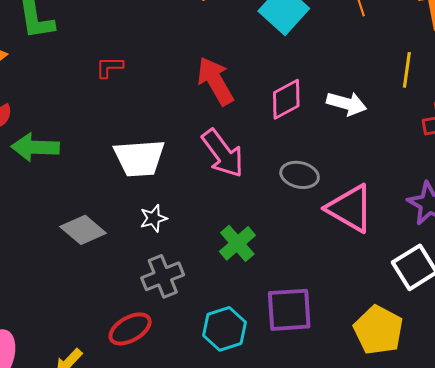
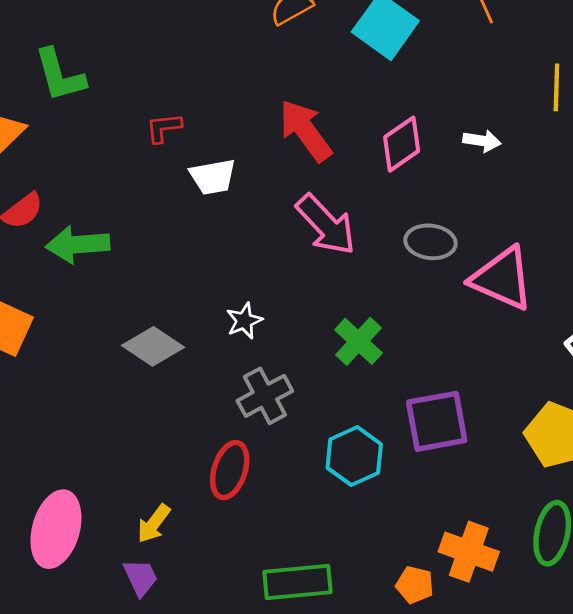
white arrow: (347, 104) -> (482, 141), size x0.7
white trapezoid: (139, 158) -> (213, 177), moved, size x0.7
red ellipse: (130, 329) -> (230, 470), turned -36

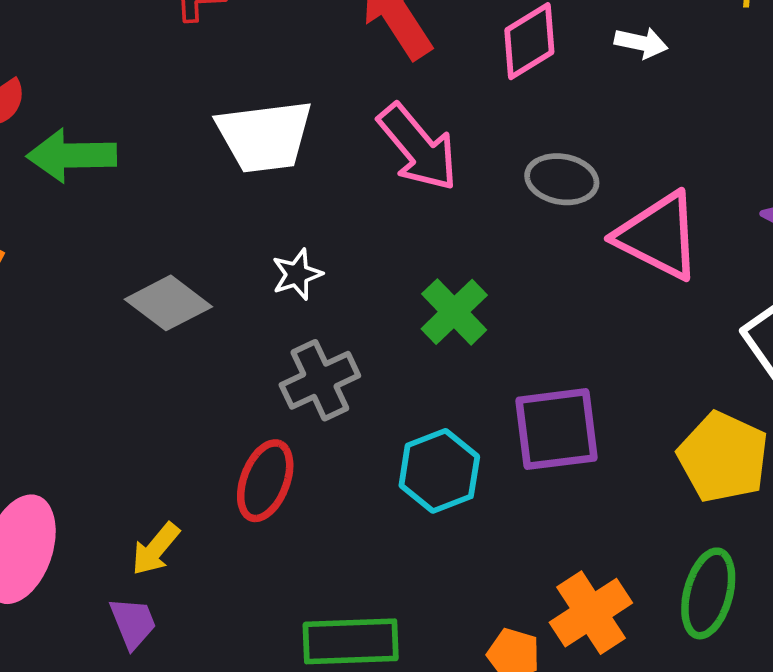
white trapezoid: (213, 177) -> (265, 136), moved, size x1.5
orange cross: (469, 552) -> (591, 613), turned 34

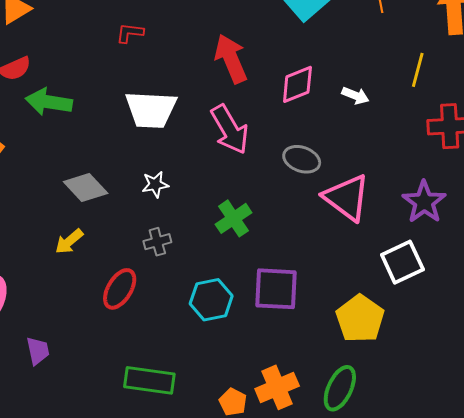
gray cross: (320, 380) -> (157, 242), size x0.7
yellow arrow: (156, 549) -> (69, 241), moved

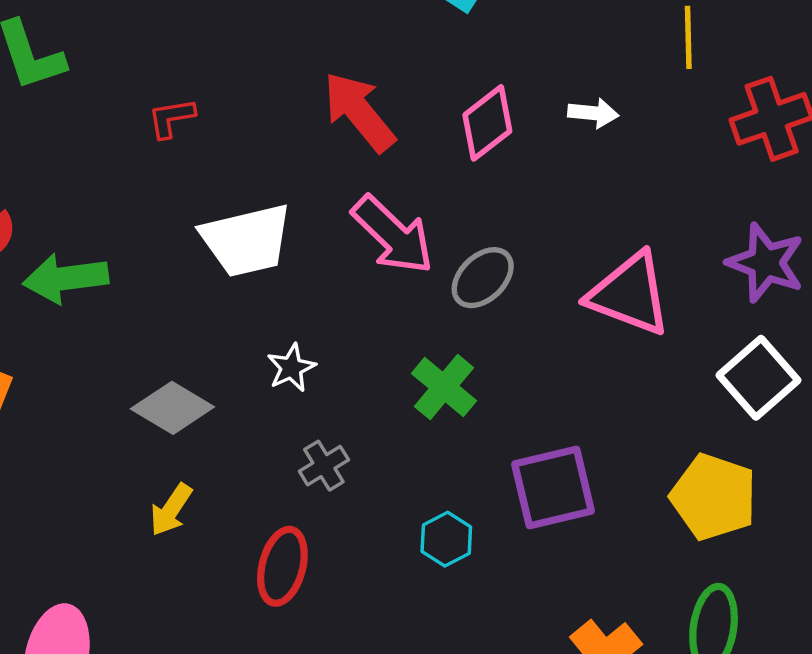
gray ellipse: (302, 159) -> (483, 278), moved, turned -48
cyan hexagon: (211, 300) -> (446, 539), size x0.7

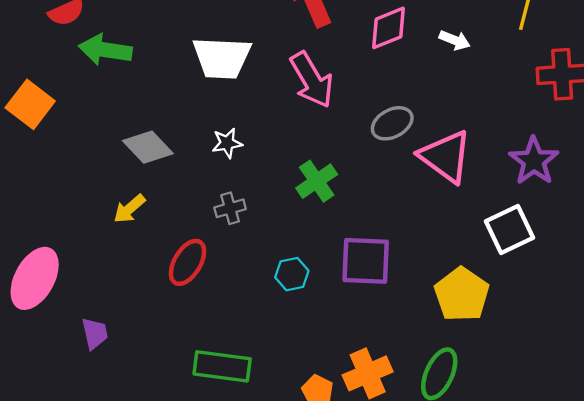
gray ellipse: (483, 278) -> (392, 123), moved

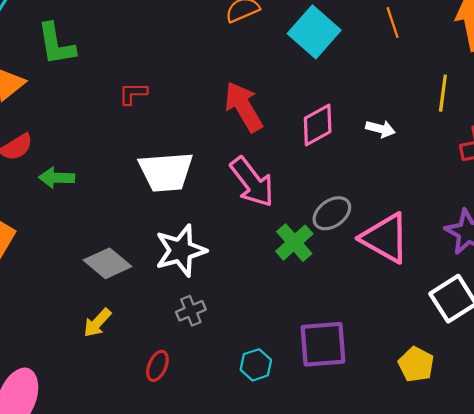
green arrow: (105, 50) -> (57, 178), size x0.7
white star: (227, 143) -> (181, 250), size x1.8
green cross: (317, 181) -> (294, 243), moved
red ellipse: (188, 262) -> (157, 366), size x0.7
yellow pentagon: (462, 294) -> (416, 364), size x0.7

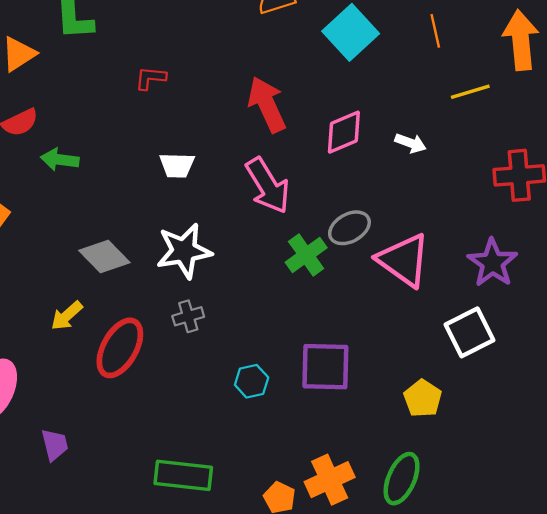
yellow line: (443, 93) -> (470, 92), moved, turned 60
white trapezoid: (166, 172) -> (177, 165), size x0.6
yellow arrow: (97, 323) -> (67, 316), moved
red ellipse: (157, 366) -> (120, 348), moved, size x1.8

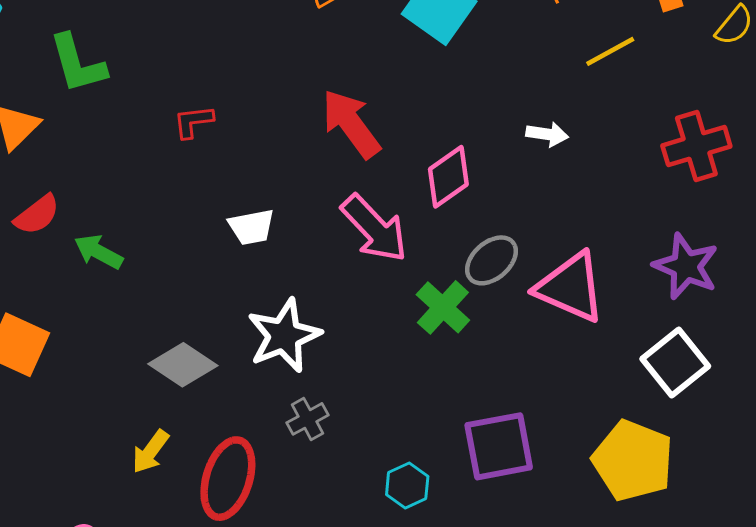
pink diamond: (344, 132) -> (448, 177), moved
green arrow: (60, 160) -> (98, 252), turned 33
yellow pentagon: (423, 398) -> (633, 461), size x1.6

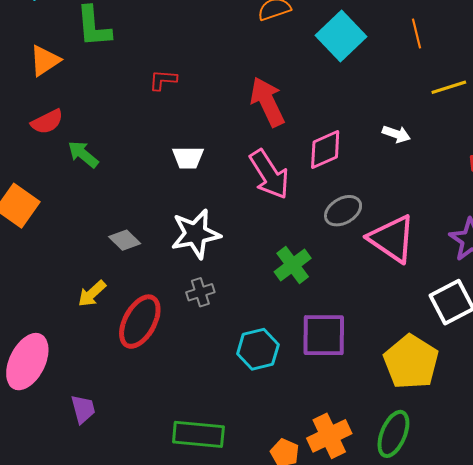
green cross: (443, 307) -> (293, 265), moved
gray diamond: (183, 365) -> (125, 240), size x0.7
cyan hexagon: (407, 485) -> (258, 349), size x1.4

